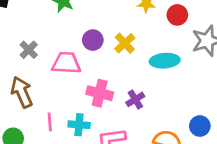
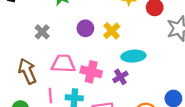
gray cross: (29, 50) -> (42, 32), moved
cyan ellipse: (165, 61) -> (133, 56), moved
pink trapezoid: (66, 63) -> (63, 64), moved

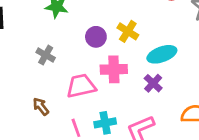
brown arrow: (27, 71) -> (41, 106), size x0.6
pink cross: (91, 72) -> (114, 69), moved

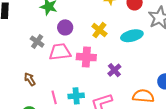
purple circle: (96, 37) -> (65, 27), moved
cyan ellipse: (162, 54) -> (132, 36), moved
pink trapezoid: (81, 86) -> (60, 52), moved

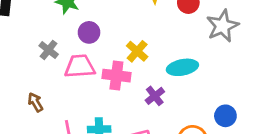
yellow cross: (99, 30) -> (137, 51), moved
cyan ellipse: (132, 36) -> (182, 67), moved

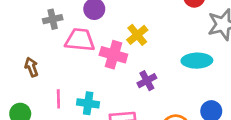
gray cross: (49, 50) -> (53, 19), turned 30
cyan ellipse: (182, 67) -> (197, 61), moved

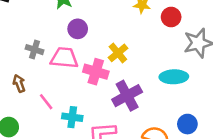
gray cross: (53, 19) -> (35, 50), moved, turned 30
purple cross: (147, 81) -> (127, 96), size x1.6
pink line: (58, 99) -> (46, 102), moved, turned -36

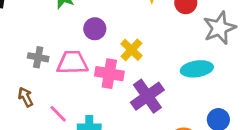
purple circle: (78, 29) -> (95, 29), moved

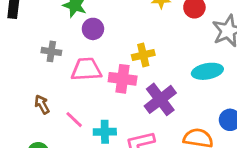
purple circle: (95, 29) -> (93, 29), moved
yellow cross: (131, 50) -> (143, 55), turned 35
gray cross: (38, 57) -> (51, 51), moved

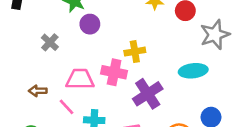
gray cross: (51, 51) -> (50, 42), turned 30
pink trapezoid: (86, 69) -> (80, 79), moved
brown arrow: (42, 104) -> (38, 91), turned -66

